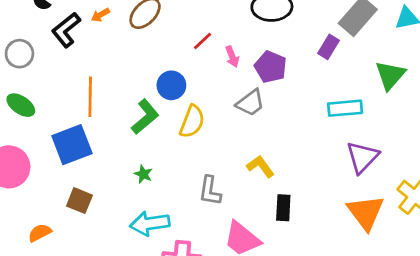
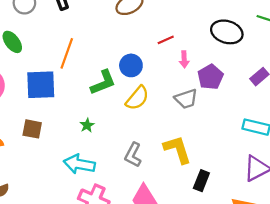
yellow L-shape: (260, 166) -> (177, 149), size x1.4
brown square: (79, 201) -> (32, 129), turned -30
black rectangle: (283, 208) -> (201, 181), moved

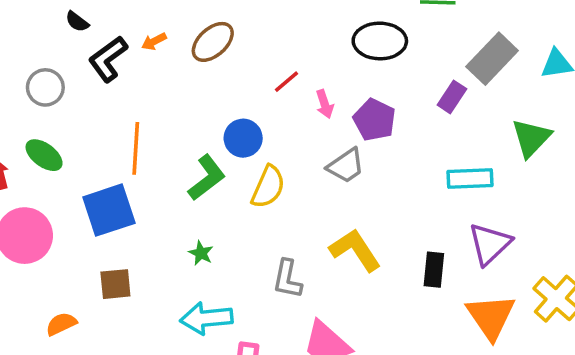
black rectangle: (201, 181) -> (434, 270), moved

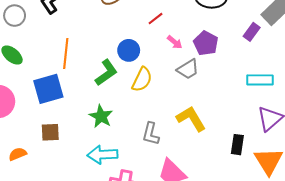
pink arrow: (325, 104) -> (175, 42), moved, turned -35
green star: (201, 253) -> (101, 116), size x1.6
black rectangle: (434, 270) -> (237, 145), moved

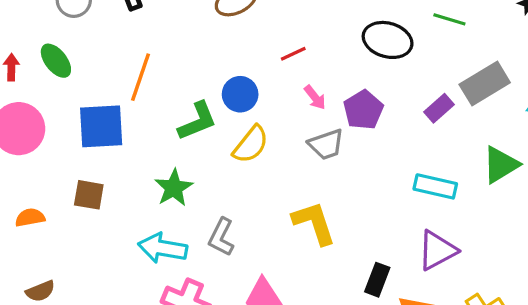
gray L-shape: (151, 134) -> (221, 237), moved

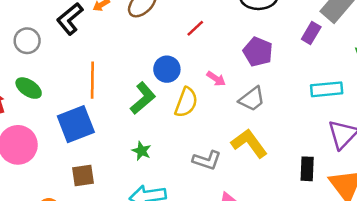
pink arrow: (315, 97) -> (216, 79), moved
gray trapezoid: (326, 144) -> (252, 99), moved
green star: (174, 188) -> (142, 151), size x0.7
gray L-shape: (221, 237) -> (207, 160), moved, turned -80

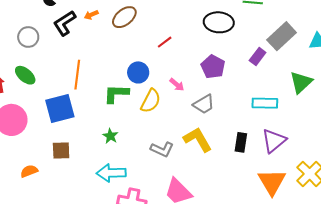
green L-shape: (143, 98) -> (116, 94), turned -144
black rectangle: (307, 169) -> (241, 142), moved

